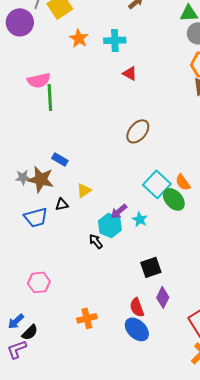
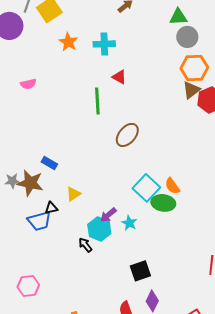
pink semicircle: (39, 80) -> (28, 84), size x0.7
green line: (50, 97) -> (97, 101), moved
green ellipse: (174, 199) -> (163, 203), turned -40
blue trapezoid: (36, 217) -> (39, 221), moved

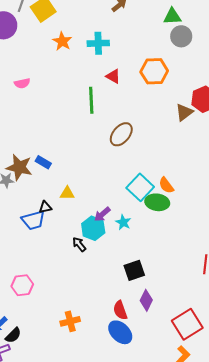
orange hexagon: (194, 68) -> (154, 71), moved
brown triangle: (191, 90) -> (184, 112), moved
brown star: (30, 183) -> (19, 167), moved
yellow triangle: (73, 194) -> (67, 193), turned 35

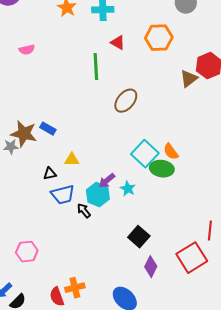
blue trapezoid: (33, 220) -> (63, 195), moved
black square: (134, 270) -> (139, 237), turned -30
red semicircle: (120, 310) -> (57, 297), moved
red square: (187, 324) -> (192, 258), moved

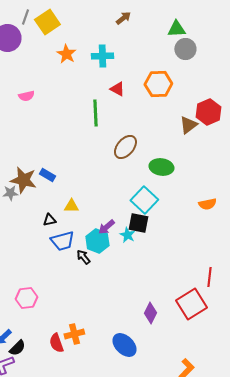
orange semicircle: (171, 152) -> (207, 204), moved, turned -66
green ellipse: (162, 169) -> (161, 167), moved
black square: (139, 237) -> (138, 223), moved, turned -30

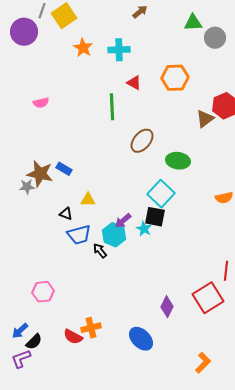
gray circle: (185, 49) -> (215, 38), moved
pink semicircle: (26, 96) -> (41, 103), moved
black triangle: (49, 220) -> (66, 214), turned 32
red semicircle: (56, 343) -> (73, 337), turned -42

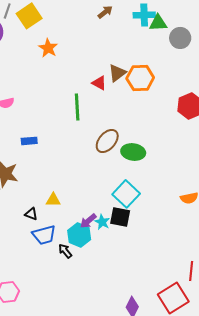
cyan cross: (119, 50) -> (144, 15), moved
brown triangle: (205, 119) -> (117, 73), moved
green ellipse: (178, 161) -> (133, 152), moved
blue rectangle: (64, 169) -> (29, 141), moved, turned -35
cyan star: (144, 229) -> (102, 222), moved

